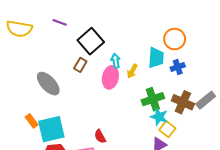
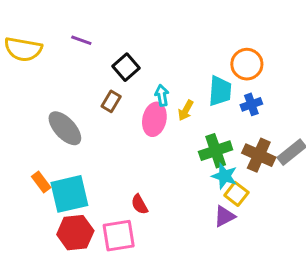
black square: (91, 41) -> (126, 67), size x0.7

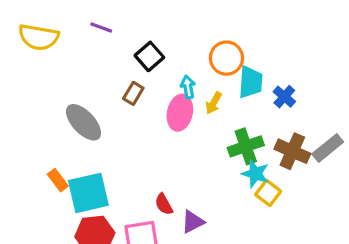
orange circle: (247, 64) -> (226, 58), moved
blue cross: (251, 104) -> (284, 97), turned -30
purple triangle: (225, 216) -> (193, 222), moved

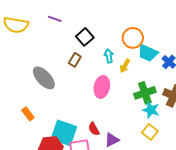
cyan trapezoid: (251, 82) -> (148, 53), turned 110
pink ellipse: (180, 113) -> (102, 87), moved
cyan square: (88, 193) -> (64, 133), moved, turned 32
yellow square: (268, 193) -> (150, 132), moved

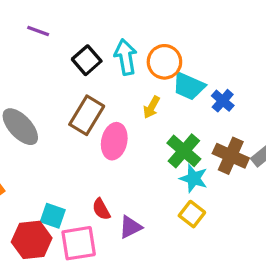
cyan arrow: (109, 56) -> (126, 57), moved, size x1.5
brown rectangle: (75, 60) -> (87, 115), moved, size x1.6
green cross: (145, 93) -> (184, 151), turned -30
cyan square: (64, 133) -> (53, 216), size x0.6

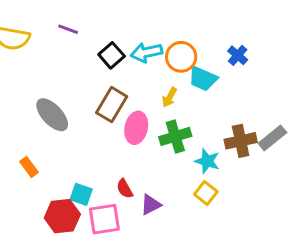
cyan arrow: (126, 57) -> (146, 52), turned -92
blue cross: (223, 101) -> (238, 55), moved
green cross: (184, 151) -> (175, 136), moved, turned 32
brown cross: (231, 156) -> (241, 141), turned -36

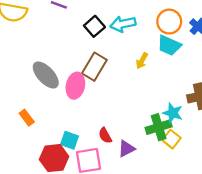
orange circle: (181, 57) -> (169, 22), moved
pink ellipse: (136, 128) -> (75, 86), moved
green cross: (175, 136) -> (159, 127), moved

